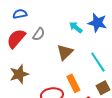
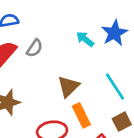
blue star: (97, 23) -> (114, 33), turned 30
brown triangle: (65, 52) -> (68, 86), moved

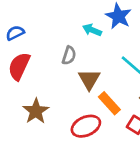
gray semicircle: (35, 48) -> (69, 55), moved

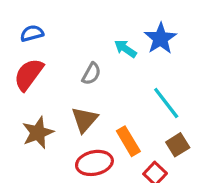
brown triangle: (89, 79) -> (85, 120), moved

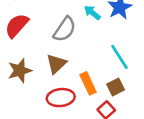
gray semicircle: (91, 74) -> (65, 29), size x1.5
brown square: (178, 145) -> (116, 87), moved

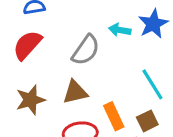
cyan arrow: (92, 13) -> (120, 30), turned -30
brown triangle: (56, 64) -> (75, 92), turned 30

